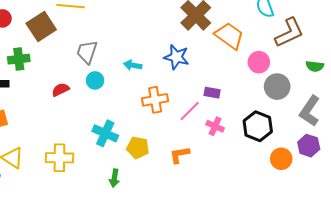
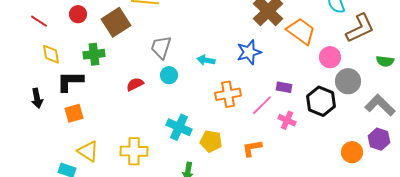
blue star: (176, 57) -> (249, 52), turned -30
gray L-shape: (310, 111) -> (380, 105), turned 100
black hexagon: (258, 126) -> (321, 101), moved

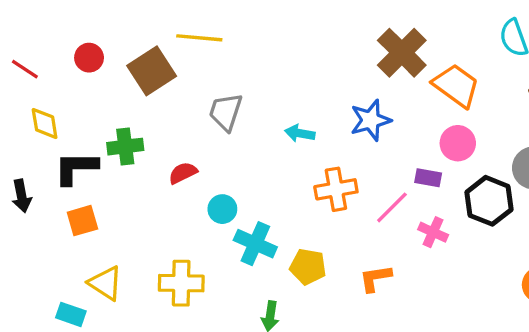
green cross: (94, 54) -> (125, 147), moved
pink circle: (330, 57) -> (458, 143), moved
cyan circle: (169, 75) -> (222, 209), moved

